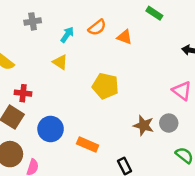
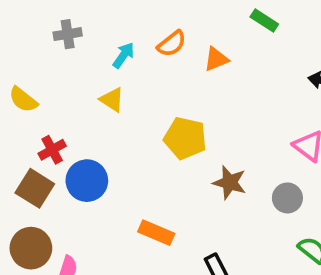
orange triangle: (125, 37) -> (216, 59), turned -42
red cross: (23, 93) -> (52, 150), turned -35
brown star: (144, 125) -> (230, 183), moved
blue circle: (51, 129) -> (87, 181), moved

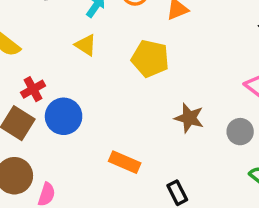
yellow pentagon: (185, 138) -> (150, 59), moved

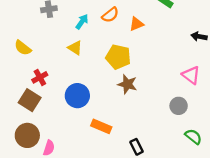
blue circle: (64, 116) -> (77, 96), moved
brown star: (189, 118) -> (127, 84), moved

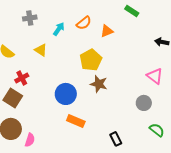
yellow triangle: (75, 48) -> (41, 50), moved
yellow pentagon: (118, 57) -> (91, 60), turned 30
blue circle: (77, 96) -> (66, 94), moved
black rectangle: (136, 147) -> (116, 139), moved

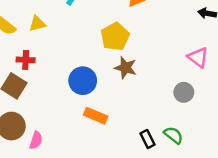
yellow triangle: (41, 50) -> (37, 24), moved, turned -48
red cross: (22, 78) -> (26, 60), turned 32
green semicircle: (157, 130) -> (173, 135), moved

